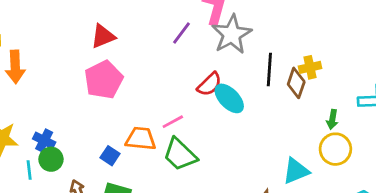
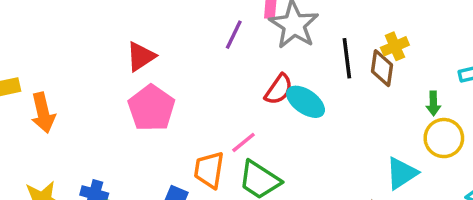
orange trapezoid: (141, 139) -> (209, 170), turned -76

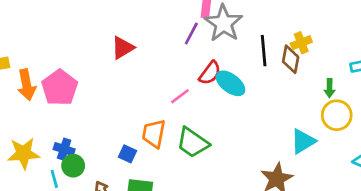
purple line: (234, 35) -> (191, 33), moved
red triangle: (141, 56) -> (123, 48), moved
pink pentagon: (151, 108) -> (60, 88), moved
pink line: (244, 142) -> (180, 96), moved

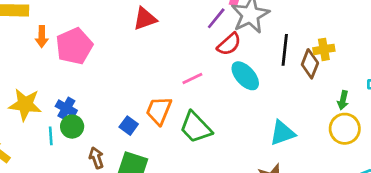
red semicircle: (210, 73) -> (229, 44), moved
orange arrow: (27, 85) -> (42, 37), size x0.7
cyan triangle: (303, 141) -> (282, 133), moved

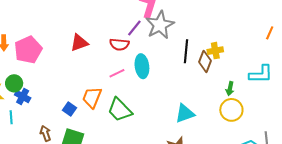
red triangle: (145, 19) -> (79, 43), moved
red semicircle: (229, 44) -> (119, 44), moved, turned 48
cyan ellipse: (245, 76) -> (142, 66), moved, turned 35
green circle: (72, 127) -> (14, 83), moved

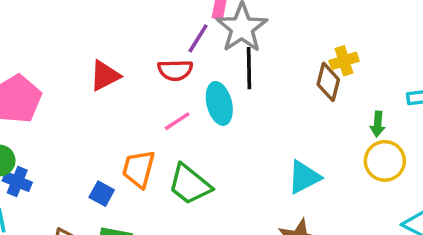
black line: (186, 51) -> (249, 68), moved

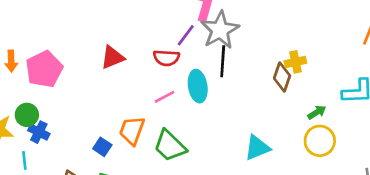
green arrow: (378, 124) -> (317, 112), turned -132

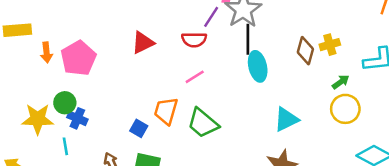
yellow cross: (295, 62) -> (330, 45), moved
cyan ellipse: (198, 86) -> (258, 66), moved

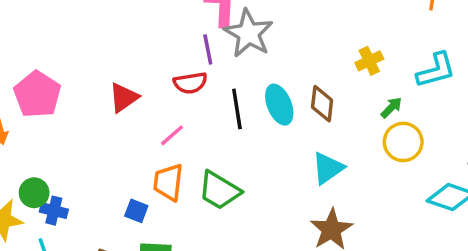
purple line: (211, 17) -> (208, 49), turned -35
black line: (248, 39) -> (237, 109), moved
brown diamond: (305, 51) -> (322, 104), moved
pink pentagon: (78, 58) -> (37, 94), moved
pink line: (195, 77) -> (172, 135), moved

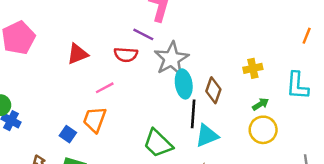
gray star: (249, 33) -> (171, 59), moved
purple line: (208, 49) -> (143, 34), turned -65
cyan L-shape: (436, 70) -> (297, 86), turned 96
black line: (237, 109) -> (193, 114), moved
green trapezoid: (219, 190) -> (158, 143), moved

